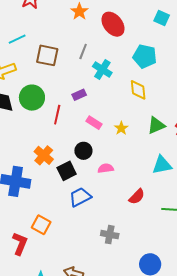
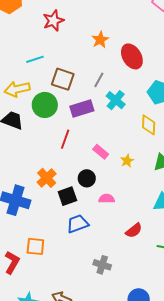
purple rectangle: (79, 95) -> (82, 108), moved, size x1.6
green circle: (32, 98) -> (45, 105), moved
orange square: (41, 225) -> (35, 246), turned -30

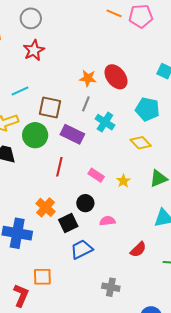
orange star: (100, 40) -> (88, 78), moved, turned -30
purple rectangle: (82, 108) -> (72, 134), turned 50
yellow diamond: (149, 125) -> (141, 143), turned -40

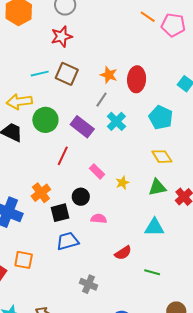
red ellipse: (116, 77) -> (137, 79), turned 30
brown square: (50, 108) -> (67, 74), moved
yellow diamond: (141, 143) -> (162, 157), moved

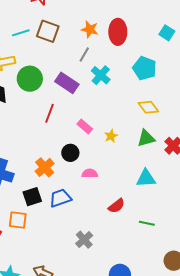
orange cross: (41, 193) -> (45, 167), moved
black square: (60, 213) -> (32, 197), moved
gray cross: (88, 284) -> (84, 240), turned 30

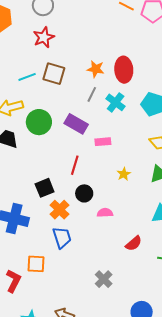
cyan cross: (101, 75) -> (116, 102), moved
red line: (50, 113) -> (75, 165), moved
pink rectangle: (85, 127) -> (103, 142), moved, turned -42
black square: (32, 197) -> (45, 188), moved
blue trapezoid: (60, 198) -> (62, 238), moved, turned 95

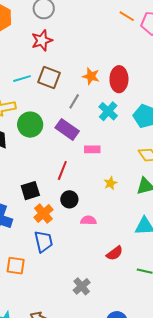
gray line: (92, 94) -> (74, 101), moved

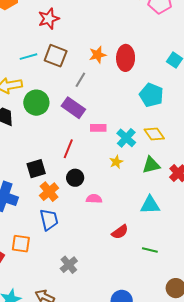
orange star: (91, 76) -> (98, 55), turned -30
cyan cross: (108, 111) -> (126, 138), moved
gray cross: (82, 286) -> (69, 265), moved

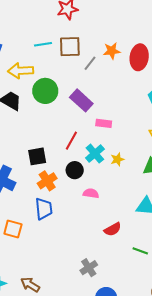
brown square: (56, 56) -> (70, 47), turned -30
gray line: (80, 80) -> (90, 63), moved
cyan cross: (126, 138) -> (95, 154), moved
gray cross: (69, 265) -> (89, 268), moved

